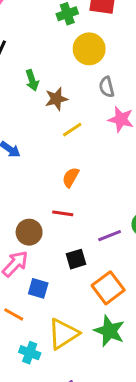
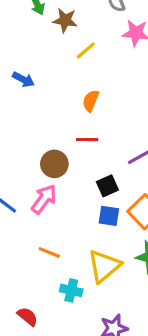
brown star: (56, 99) -> (65, 20), turned 30
blue square: (38, 288) -> (109, 216), moved

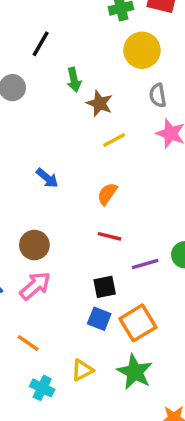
blue arrow: (23, 79) -> (47, 178), moved
red line: (87, 140) -> (110, 236), moved
brown circle: (54, 164) -> (34, 245), moved
yellow triangle: (104, 266) -> (82, 370), size x0.6

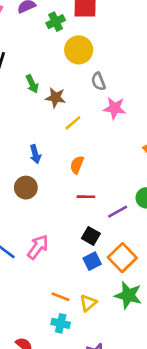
blue arrow: (47, 178) -> (35, 154), moved, turned 48
brown circle: (34, 245) -> (26, 188), moved
black square: (105, 287) -> (91, 236), turned -36
blue square: (99, 319) -> (92, 261), turned -36
orange line: (28, 343) -> (60, 297), moved

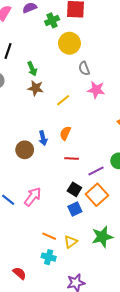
brown star: (56, 98) -> (36, 88), moved
blue arrow: (35, 154) -> (43, 138), moved
orange square: (122, 258) -> (97, 195), moved
green star: (128, 295) -> (102, 237), turned -30

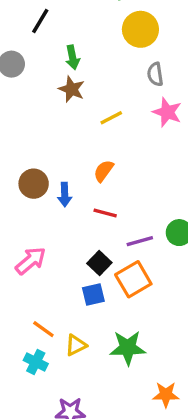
blue arrow: (43, 138) -> (65, 195), moved

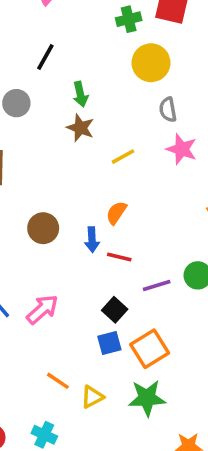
blue arrow: (65, 195) -> (92, 240), moved
orange square: (133, 279) -> (150, 349), moved
cyan cross: (36, 362) -> (44, 435), moved

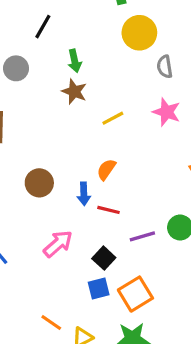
gray semicircle: (168, 110) -> (165, 67), moved
pink arrow: (42, 309) -> (58, 244), moved

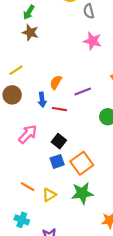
green arrow: (75, 61) -> (29, 12), turned 48
yellow line: (113, 118) -> (16, 70), moved
purple line: (142, 236) -> (83, 92), moved

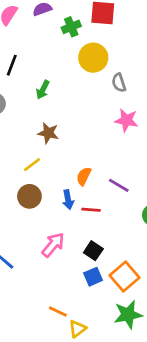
brown star: (30, 33) -> (48, 133), moved
purple line: (83, 92) -> (119, 185), turned 56
yellow triangle: (49, 195) -> (77, 329), moved

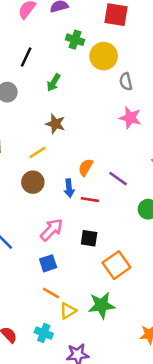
green cross: (71, 27) -> (75, 40), moved, turned 36
black square: (93, 251) -> (89, 238), turned -30
blue square: (93, 277) -> (48, 263), moved
green star: (128, 314) -> (101, 305), moved

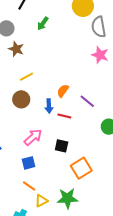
gray semicircle: (126, 82) -> (99, 27), size x1.5
brown star: (55, 124) -> (16, 49), moved

